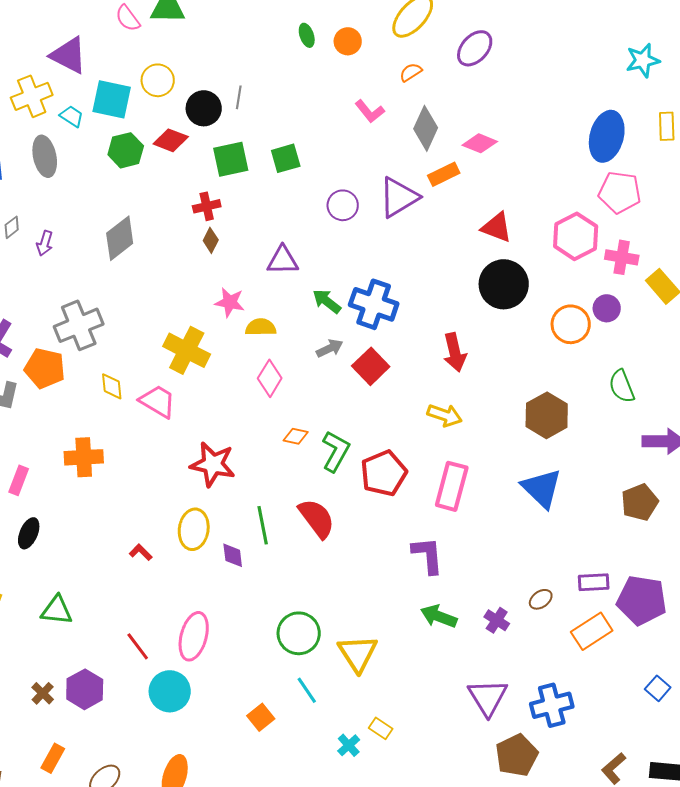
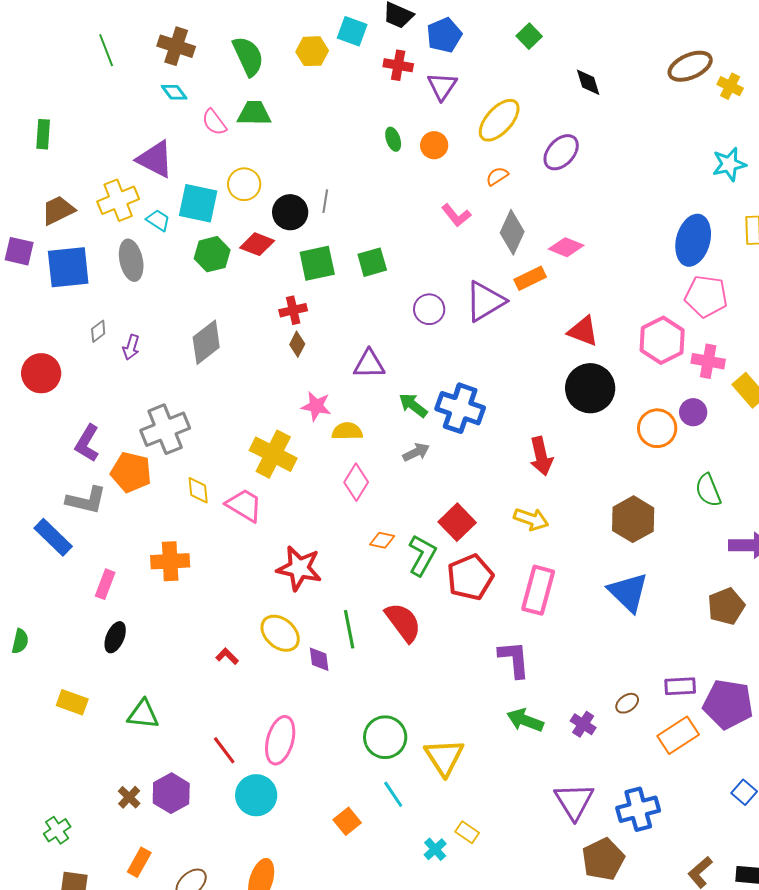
red square: (371, 366) -> (457, 522), moved
yellow ellipse: (194, 529) -> (280, 633), turned -57

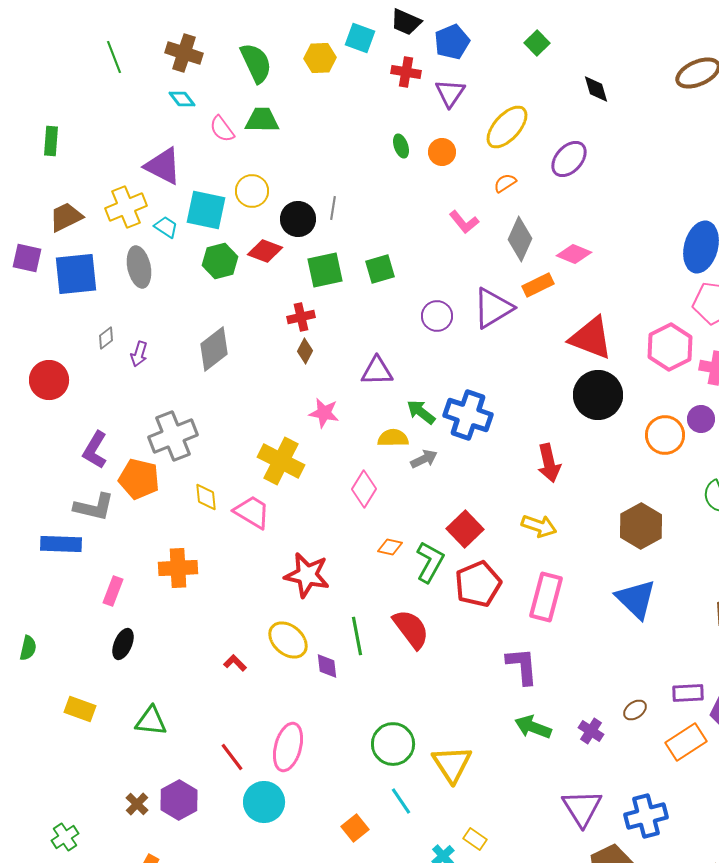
red triangle: (583, 331) -> (591, 338), size x1.4
yellow semicircle: (347, 431) -> (393, 438), moved
blue rectangle: (53, 537) -> (61, 544), turned -42

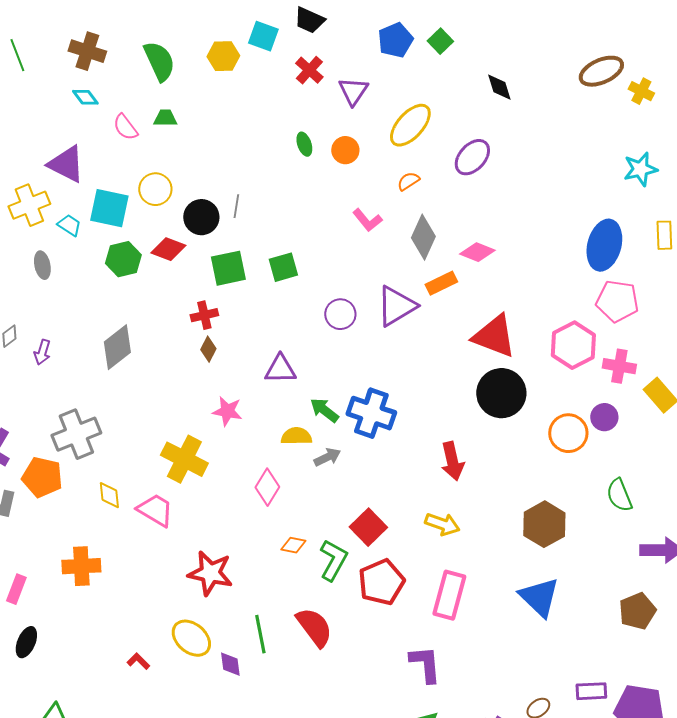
blue pentagon: (452, 42) -> (395, 40), moved
red cross: (406, 72) -> (309, 70), turned 32
green trapezoid: (262, 120) -> (165, 118), size x0.7
gray ellipse: (139, 267) -> (42, 265), size x0.7

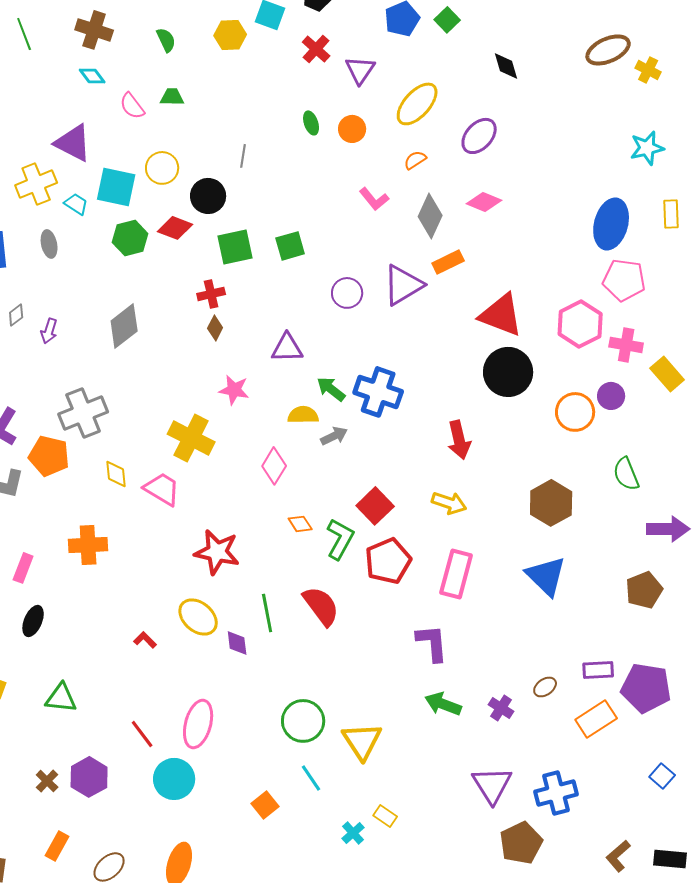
green semicircle: (159, 61) -> (166, 40), size x0.6
gray line: (236, 206) -> (243, 156), moved
pink diamond: (477, 252) -> (484, 202), moved
orange diamond: (293, 545) -> (300, 524), turned 45

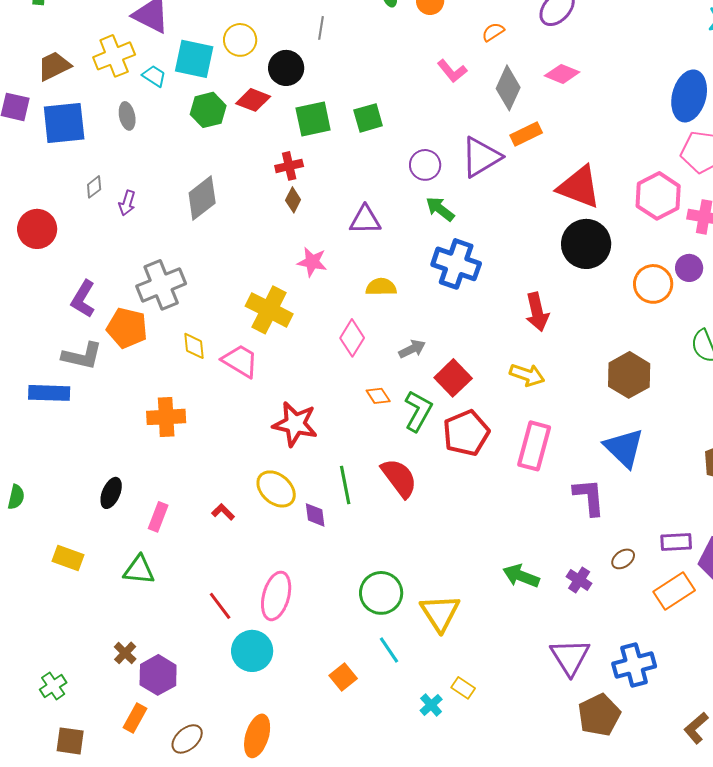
green arrow: (331, 389) -> (440, 209), moved
gray arrow: (334, 436) -> (412, 349), moved
pink rectangle: (23, 568) -> (158, 517), moved
purple L-shape: (432, 643) -> (589, 497), moved
purple hexagon: (89, 777) -> (158, 675), moved

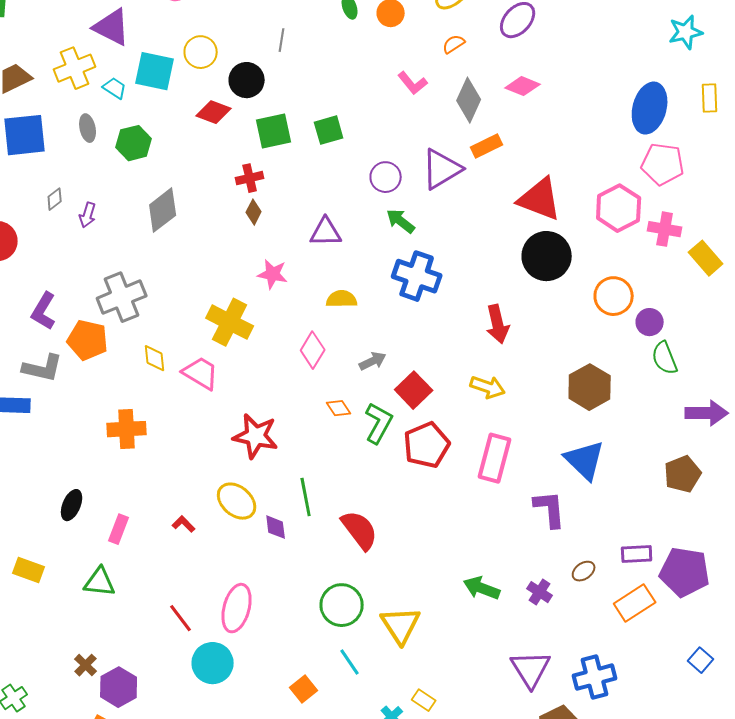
green hexagon: (208, 110) -> (134, 143), moved
purple circle: (689, 268) -> (650, 322), moved
red semicircle: (399, 478) -> (360, 530), moved

